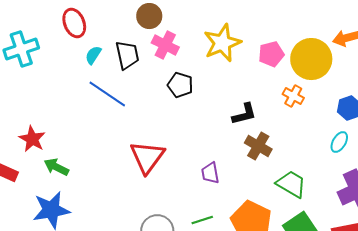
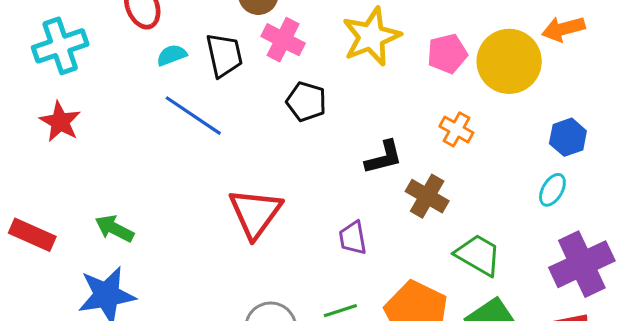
cyan semicircle: (93, 55) -> (172, 55), turned 36
orange cross: (293, 96) -> (456, 129), moved
black L-shape: (244, 114) -> (384, 157), moved
red star: (32, 139) -> (60, 122), moved

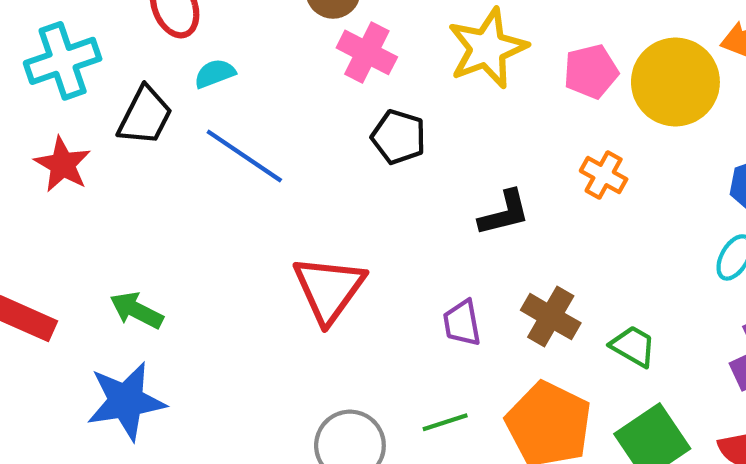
black trapezoid: (224, 55) -> (145, 116), moved, turned 39
brown cross: (427, 196) -> (551, 317), moved
green trapezoid: (478, 255) -> (633, 346), size x0.7

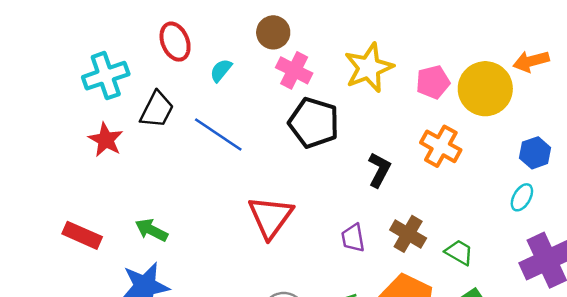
cyan semicircle: (215, 74) -> (221, 70), moved, turned -30
black pentagon: (399, 137) -> (314, 123), size x1.5
orange cross: (604, 175) -> (441, 146), size x1.4
black L-shape: (504, 213) -> (379, 170), turned -48

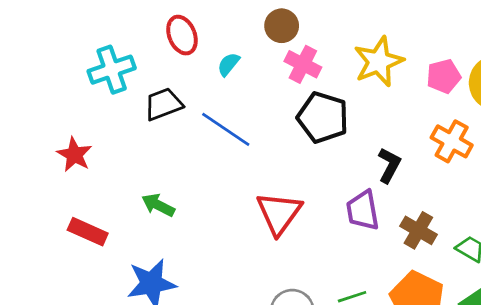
black trapezoid: (157, 110) -> (163, 104), turned -138
red star: (106, 140) -> (74, 155), moved
green arrow: (151, 230) -> (158, 205), moved
purple trapezoid: (353, 238) -> (363, 210), moved, size x1.4

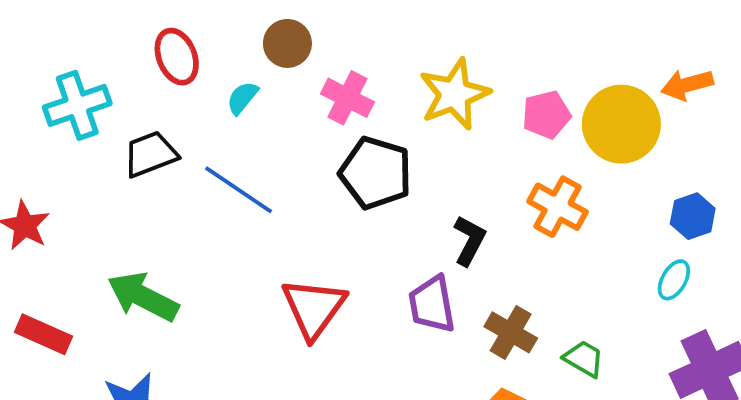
brown circle: (282, 26) -> (287, 43), moved
green arrow: (158, 205) -> (143, 297), size x1.5

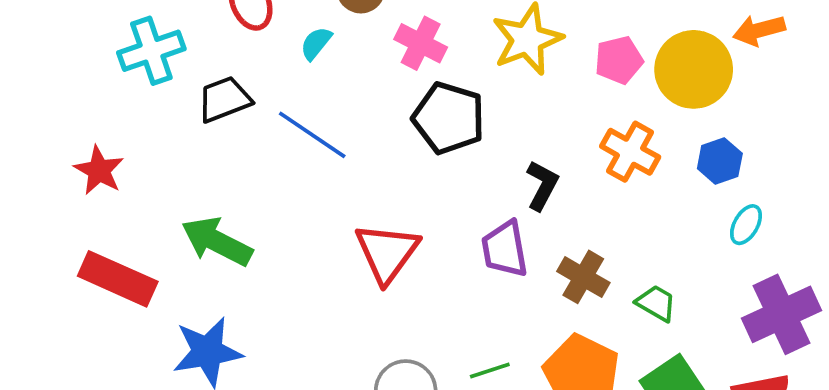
blue hexagon: (693, 216) -> (720, 161), moved
red rectangle: (43, 334) -> (118, 279), size x1.4

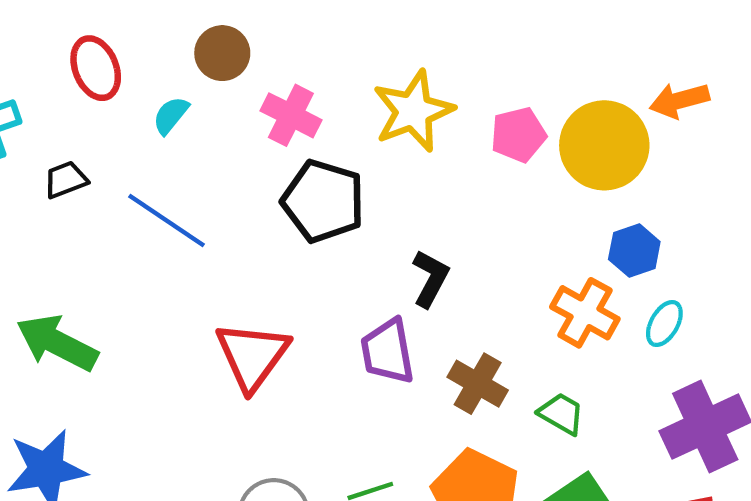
black trapezoid: (224, 99) -> (66, 180), size x0.7
orange cross: (630, 152) -> (585, 313), moved

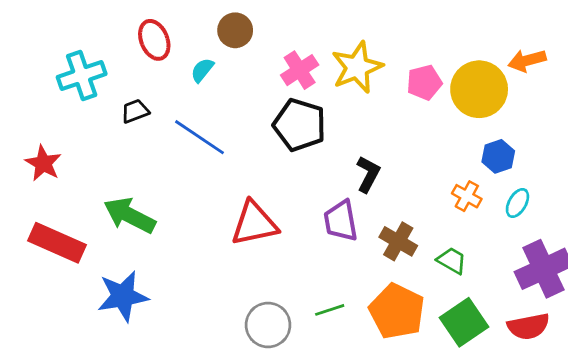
pink cross: (291, 115) -> (300, 70), moved, turned 30
orange cross: (585, 313) -> (467, 196), size x0.7
red triangle: (252, 356) -> (254, 224), turned 42

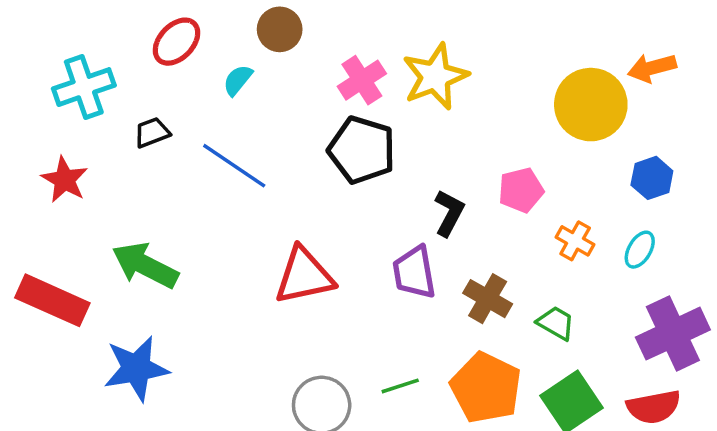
red ellipse: (154, 40) -> (176, 42), turned 66
pink pentagon: (424, 82) -> (521, 190), moved
blue hexagon: (498, 156) -> (652, 178), moved
red star: (43, 163) -> (65, 180), moved

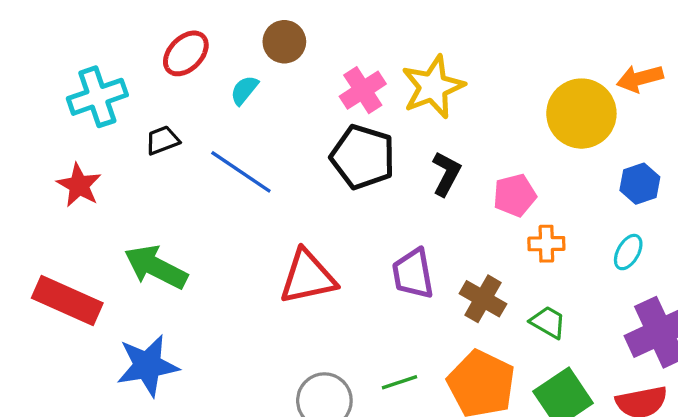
black L-shape: (449, 213) -> (446, 174), moved
orange cross: (575, 241) -> (546, 244), moved, turned -30

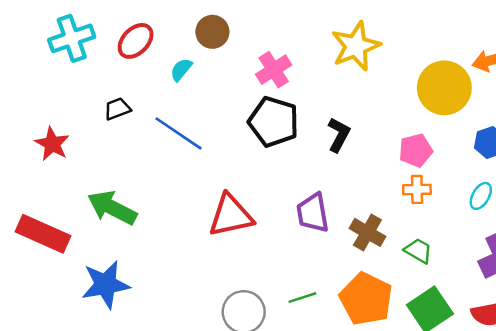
yellow star: (433, 87) -> (356, 46), moved
cyan cross: (97, 97) -> (72, 38), moved
pink pentagon: (515, 195) -> (416, 150), moved

